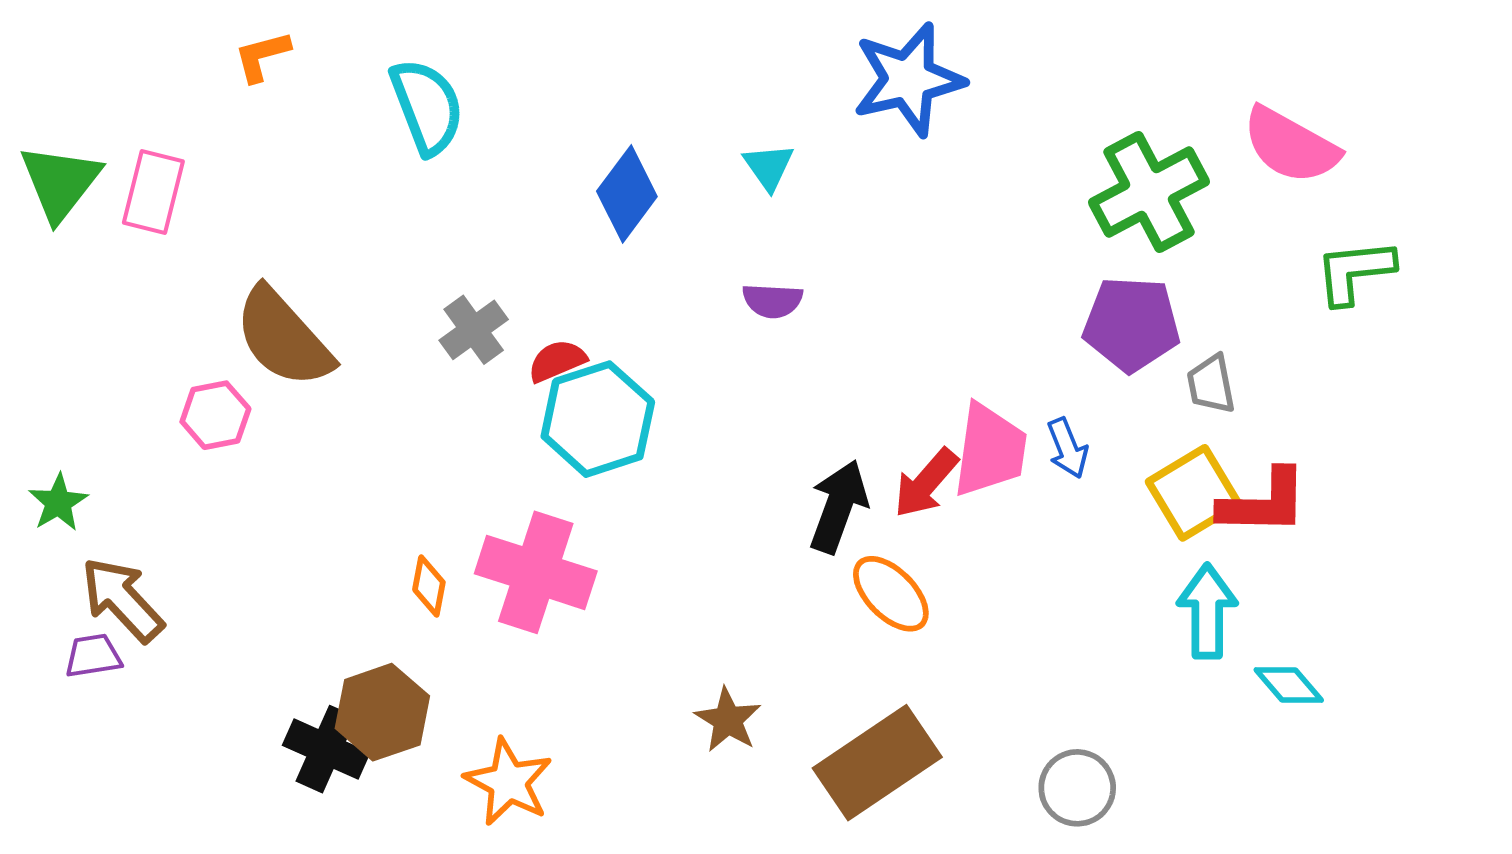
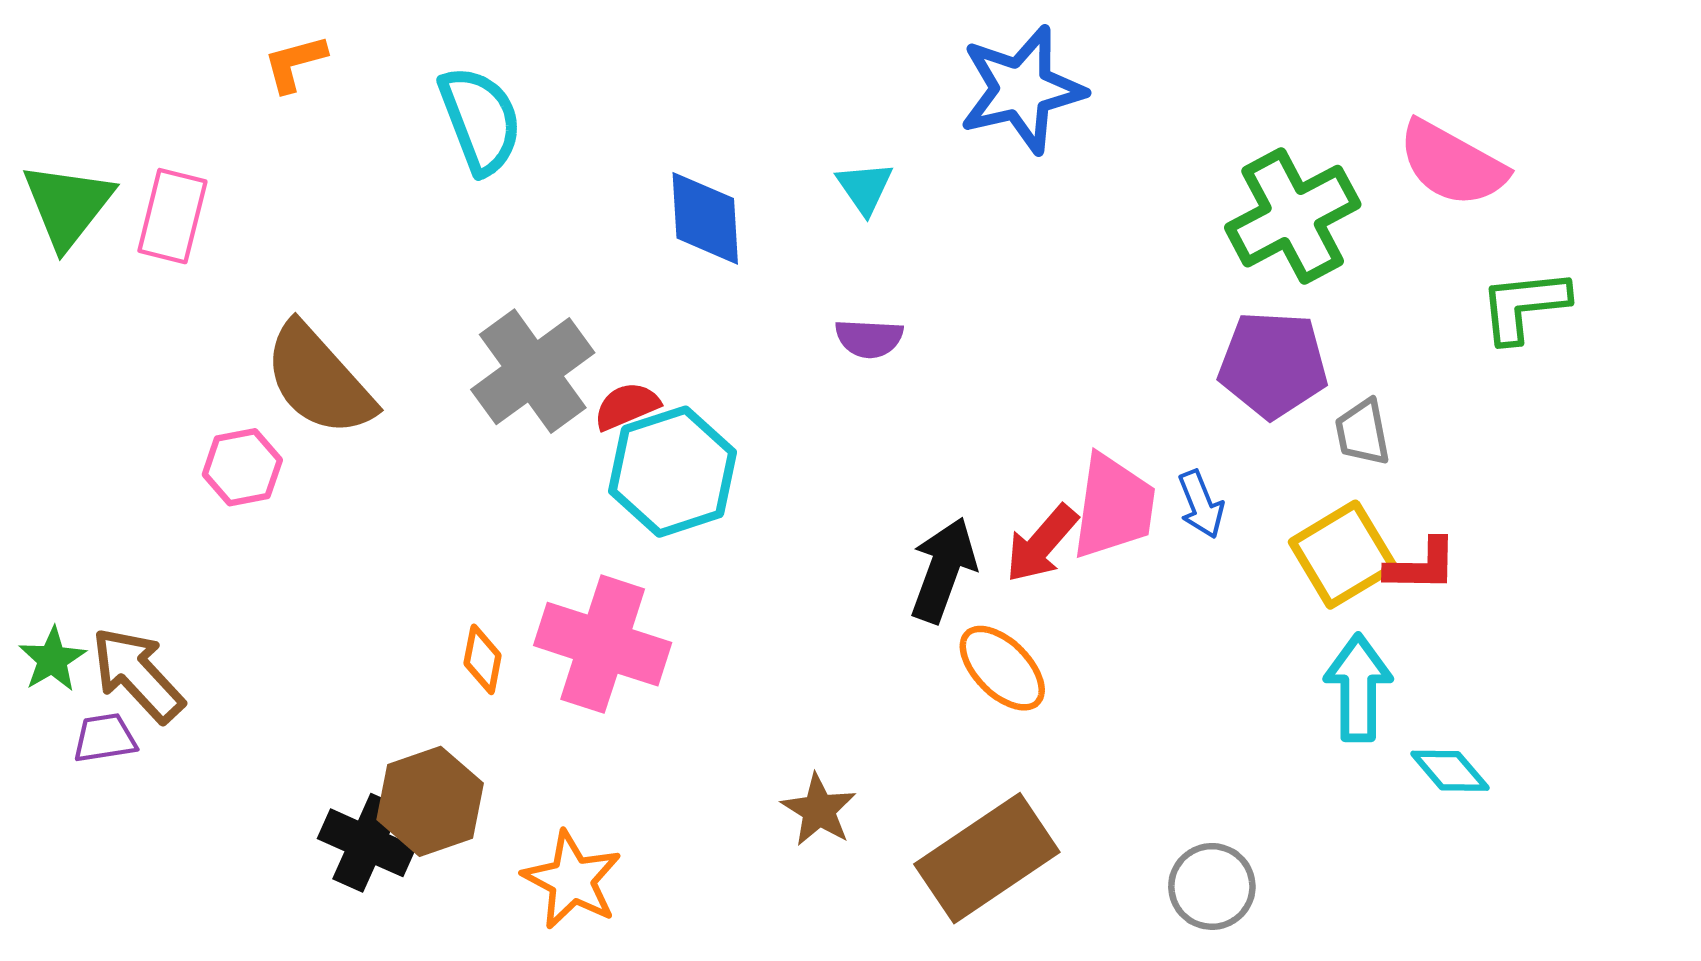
blue diamond: (627, 194) -> (705, 218), turned -40
gray cross: (474, 330) -> (533, 371), size x1.6
green star: (58, 503) -> (52, 659), moved
red L-shape: (1264, 503) -> (1422, 565), size x0.7

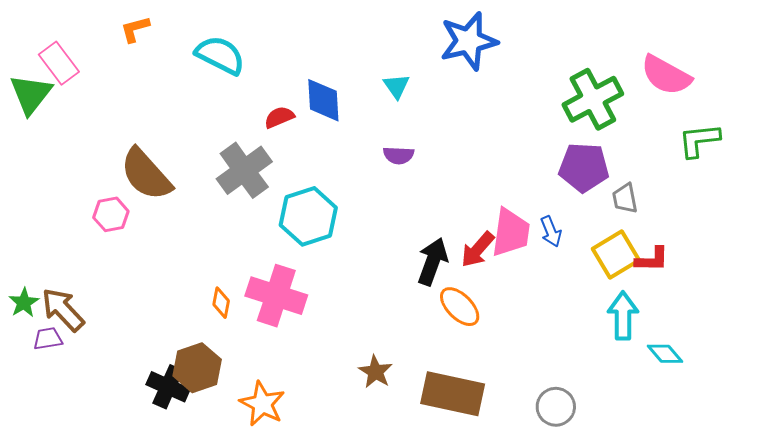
cyan semicircle: (480, 120) -> (220, 55), turned -42
pink rectangle: (172, 216) -> (59, 63), moved, turned -51
red semicircle: (627, 406) -> (279, 117), moved
brown rectangle: (987, 858) -> (453, 394), turned 46

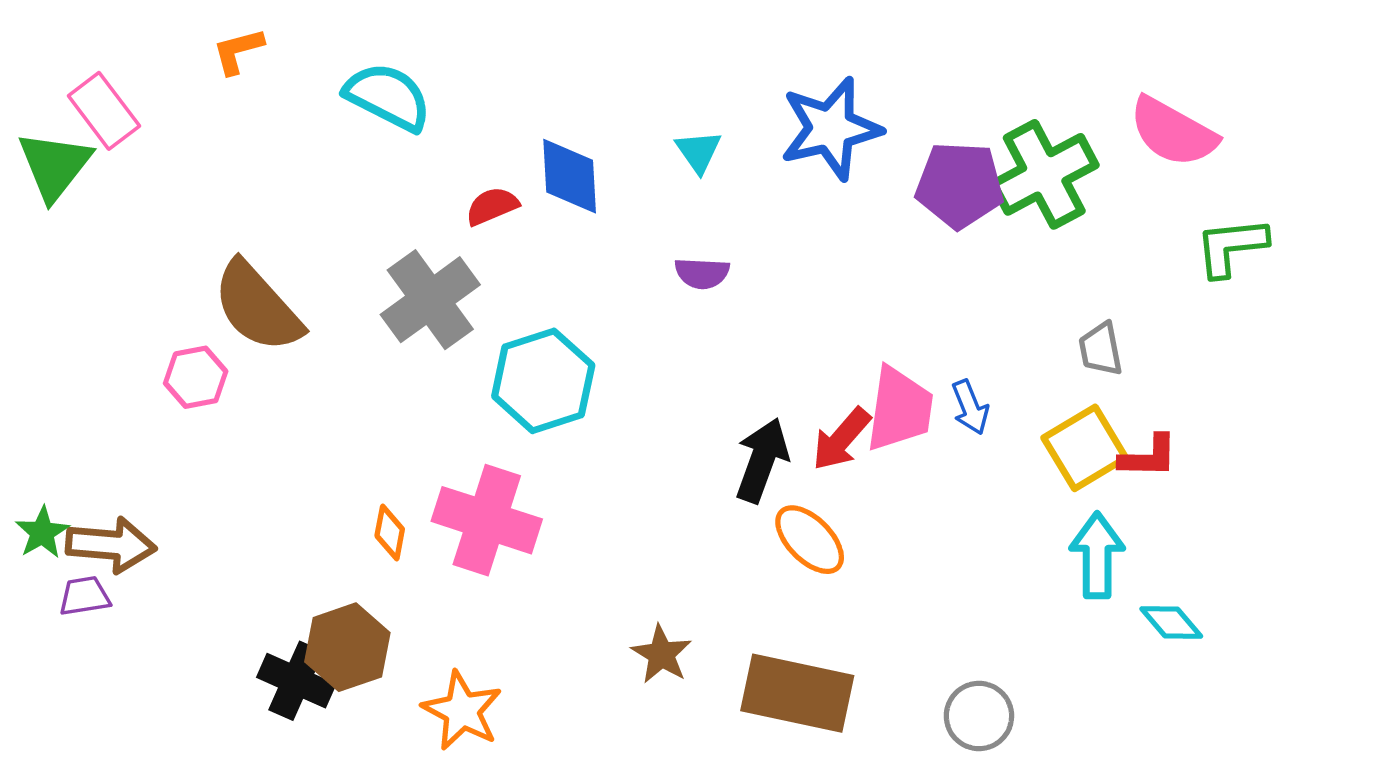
blue star: (469, 41) -> (831, 129), moved
purple pentagon: (584, 167) -> (960, 185), moved
brown arrow: (63, 310) -> (111, 545), turned 138

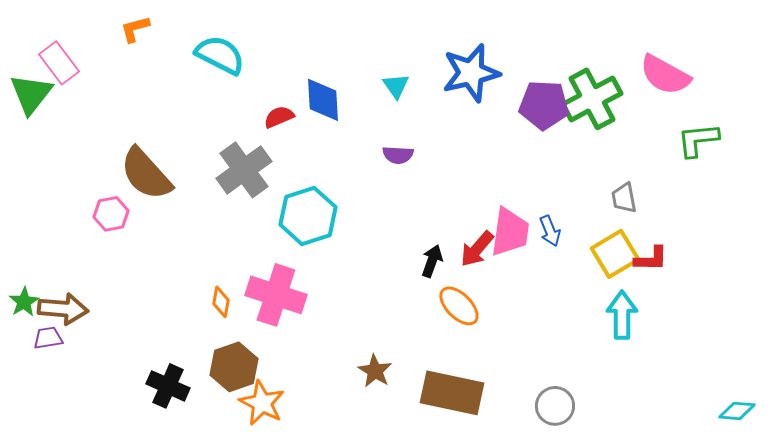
black arrow: (762, 460) -> (432, 261), size x0.7
cyan diamond: (1171, 622) -> (737, 411), moved, turned -45
brown hexagon: (347, 647) -> (234, 367), moved

